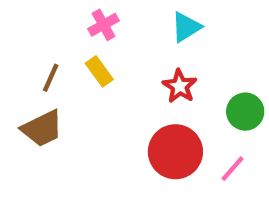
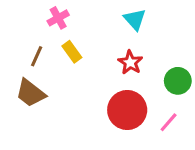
pink cross: (103, 25) -> (58, 18), moved
cyan triangle: (186, 27) -> (135, 19), turned -40
brown trapezoid: (42, 128) -> (31, 93), turned 64

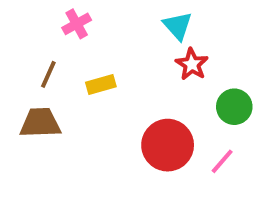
yellow rectangle: (72, 52) -> (101, 84), moved, turned -70
red star: (130, 62) -> (192, 64), moved
brown trapezoid: (31, 93) -> (40, 123), turned 140

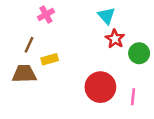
yellow rectangle: (101, 84) -> (50, 59), moved
green circle: (234, 107) -> (139, 53), moved
pink line: (222, 161) -> (133, 97), turned -35

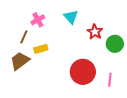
pink cross: (46, 15) -> (38, 20), moved
cyan triangle: (106, 16) -> (71, 17), moved
brown trapezoid: (24, 74) -> (20, 61), turned -35

